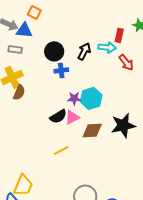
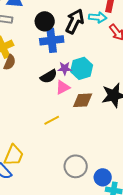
black arrow: (84, 51) -> (75, 21), size x1.4
blue cross: (61, 70) -> (52, 40), size x1.6
black semicircle: (58, 116) -> (49, 76), moved

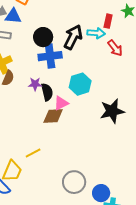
purple star: (65, 68) -> (35, 84), moved
black semicircle: (49, 76) -> (47, 92), turned -72
brown diamond: (83, 100) -> (53, 116), moved
yellow line: (52, 120) -> (33, 153), moved

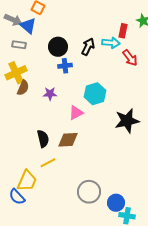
blue triangle: (13, 16) -> (28, 26), turned 36
black arrow: (73, 37) -> (88, 47), size x0.7
blue cross: (50, 56) -> (65, 66), size x0.6
black semicircle: (47, 92) -> (43, 139), moved
brown diamond: (53, 116) -> (68, 140), moved

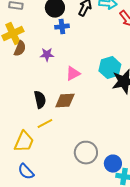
cyan hexagon: (95, 94) -> (110, 68), moved
blue semicircle: (17, 197) -> (26, 172), moved

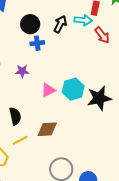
cyan hexagon: (110, 68) -> (73, 89), moved
brown diamond: (65, 101) -> (47, 129), moved

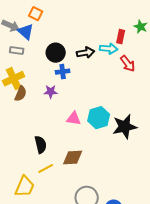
black arrow: (60, 24) -> (86, 53), turned 54
purple star: (22, 71) -> (51, 92), moved
pink triangle: (48, 90) -> (74, 119), turned 35

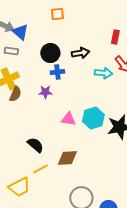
orange square: (36, 14) -> (57, 14), moved, turned -32
cyan arrow: (109, 49) -> (103, 73), moved
black semicircle: (41, 145) -> (35, 145), turned -36
yellow trapezoid: (25, 187) -> (19, 187), turned 40

